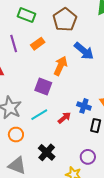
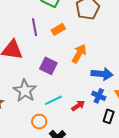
blue arrow: (84, 51) -> (102, 74), moved, turned -40
purple square: (43, 86) -> (48, 66), moved
orange circle: (16, 135) -> (39, 122), moved

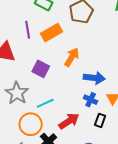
orange rectangle: (58, 29) -> (52, 33), size x1.5
red arrow: (78, 106) -> (69, 121), moved, size x1.5
orange circle: (39, 122) -> (31, 124), size x1.5

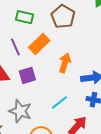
purple square: (41, 69) -> (27, 75), moved, turned -30
cyan line: (45, 103) -> (59, 102), moved

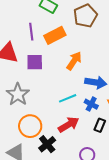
cyan line: (59, 102) -> (68, 98), moved

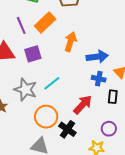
cyan line: (68, 98) -> (52, 83), moved

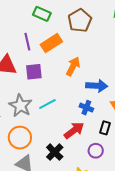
blue cross: (99, 79) -> (86, 108), moved
orange circle: (46, 117) -> (20, 138), moved
purple circle: (109, 129) -> (96, 151), moved

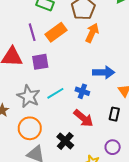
orange arrow: (73, 66) -> (92, 33), moved
blue cross: (86, 108) -> (82, 91), moved
red arrow: (74, 130) -> (83, 118), turned 80
purple circle: (96, 151) -> (113, 147), moved

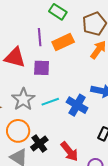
blue cross: (82, 91) -> (77, 105), size x1.5
red arrow: (83, 118) -> (69, 151), moved
black cross: (65, 141) -> (39, 144), moved

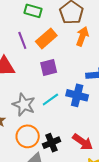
purple square: (42, 68) -> (49, 67), moved
black cross: (39, 144) -> (51, 143), turned 30

